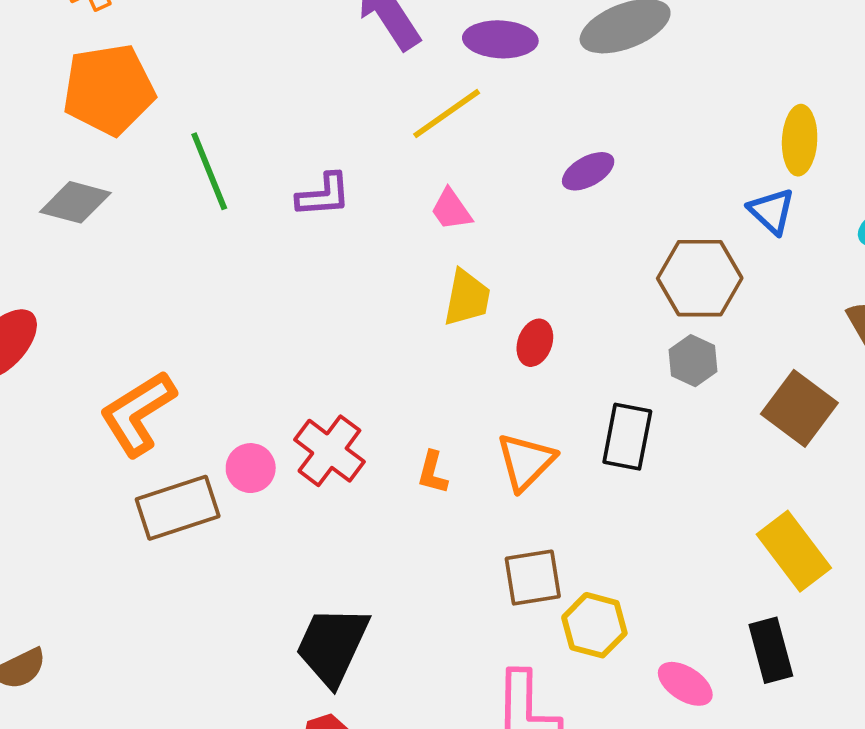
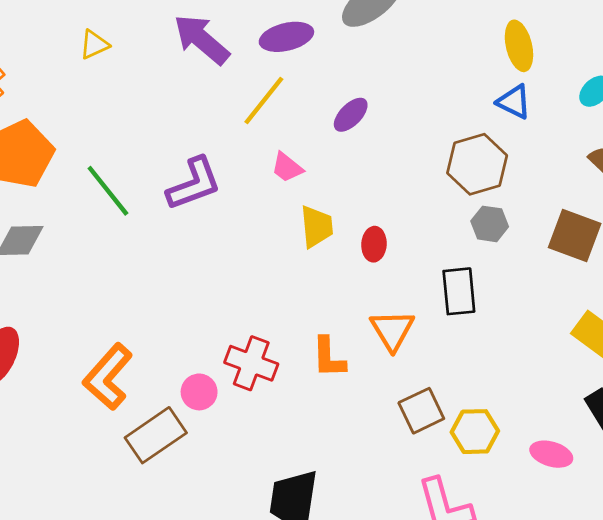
purple ellipse: (588, 171) -> (351, 115), moved
purple L-shape: (324, 195) -> (194, 184), size x1.4
orange L-shape: (433, 473) -> (329, 357), size x1.4

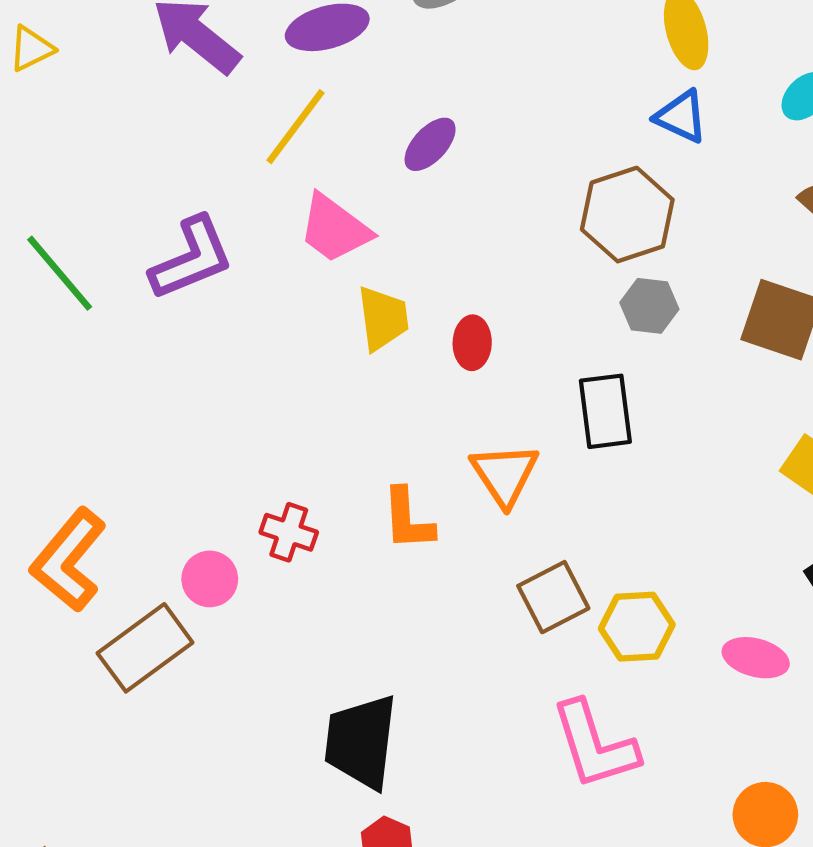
pink trapezoid: (287, 167) -> (335, 229), size x1.5
red cross: (251, 363) -> (289, 532), size x0.7

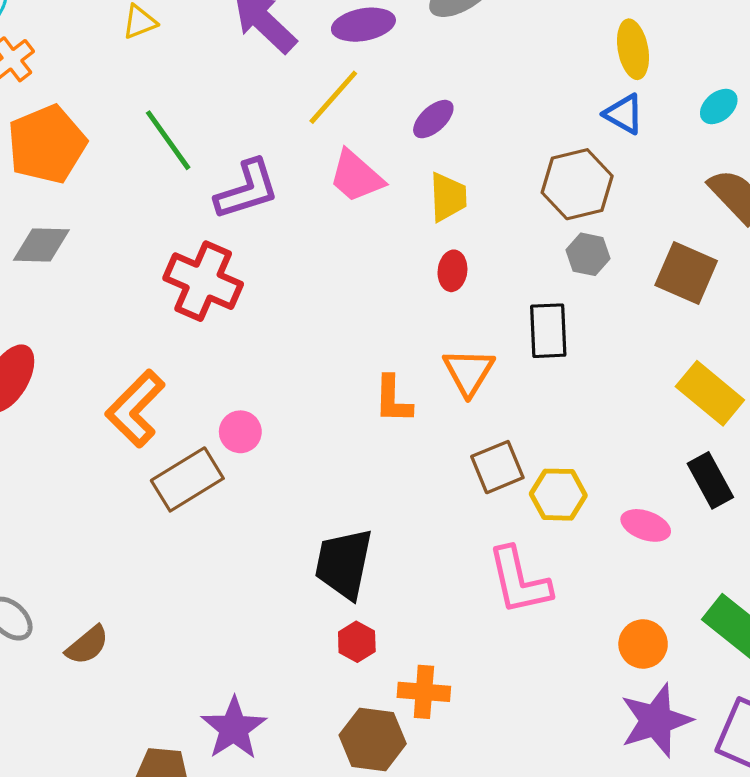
green line: (60, 273) -> (168, 140), moved
yellow trapezoid: (383, 318) -> (448, 197), moved
red cross: (289, 532) -> (203, 281), moved, size x1.8

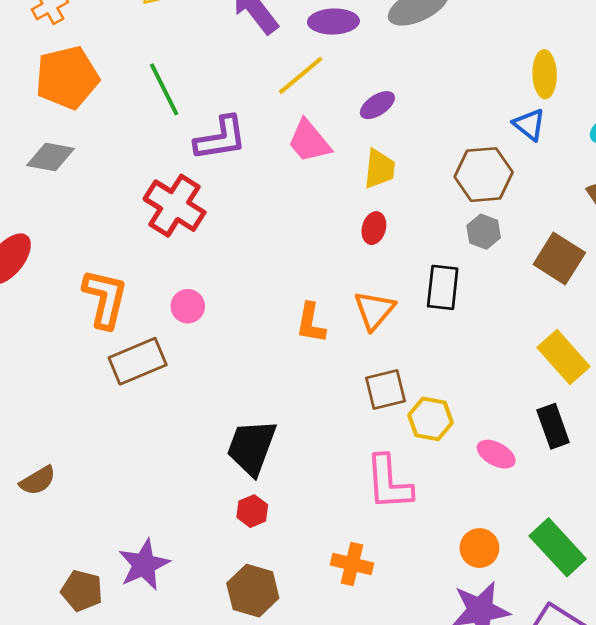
orange L-shape: (135, 409) -> (105, 299), turned 140
pink circle: (240, 432) -> (188, 306), moved
orange cross: (424, 692) -> (352, 564), moved

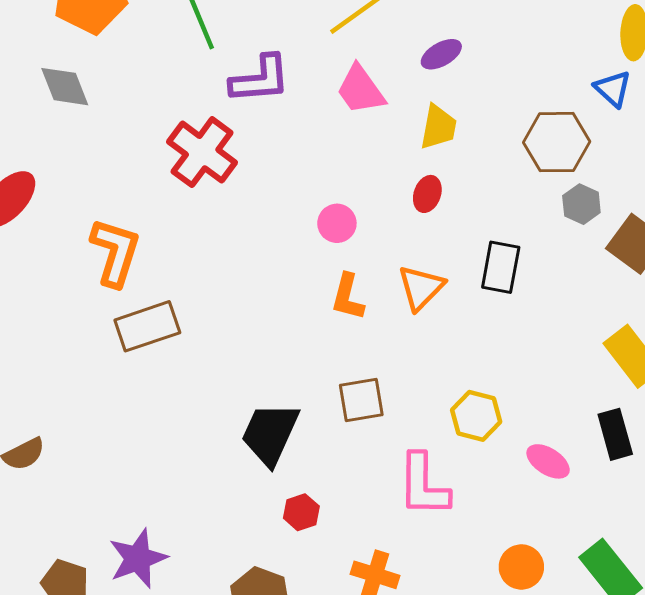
gray diamond: (50, 157) -> (65, 87), turned 54
gray hexagon: (484, 232) -> (581, 204), moved
pink circle: (188, 306) -> (337, 223), moved
brown square: (385, 390) -> (361, 400), moved
red hexagon: (252, 511) -> (301, 512), moved

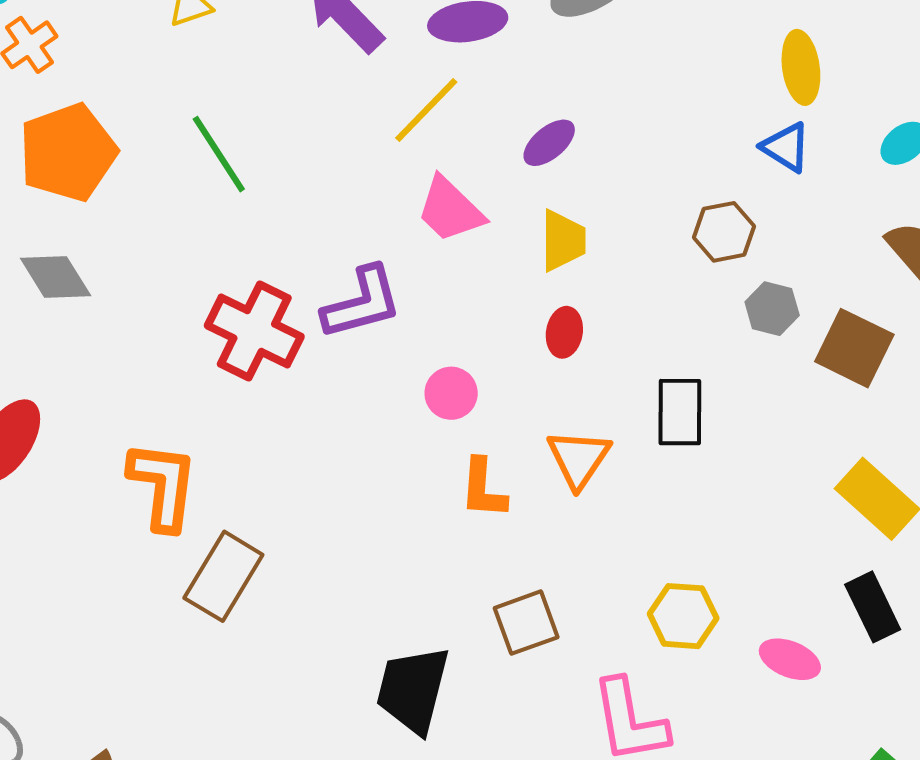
purple L-shape: (260, 79) -> (362, 303), moved
brown hexagon: (557, 142) -> (724, 232), size x0.7
brown rectangle: (147, 326) -> (223, 576), turned -30

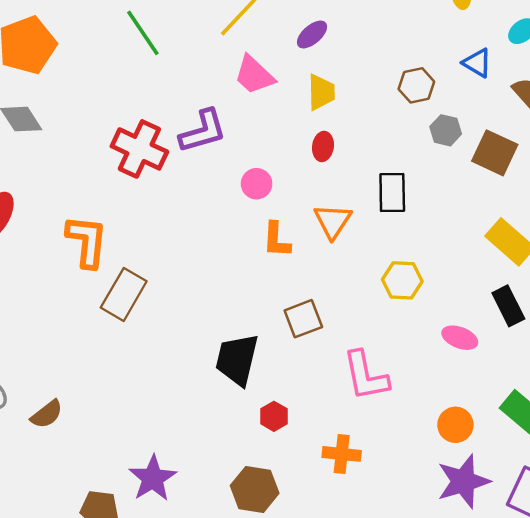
blue triangle: (786, 147) -> (477, 63), moved
green line: (219, 154) -> (143, 33), moved
yellow hexagon: (683, 616) -> (402, 280), moved

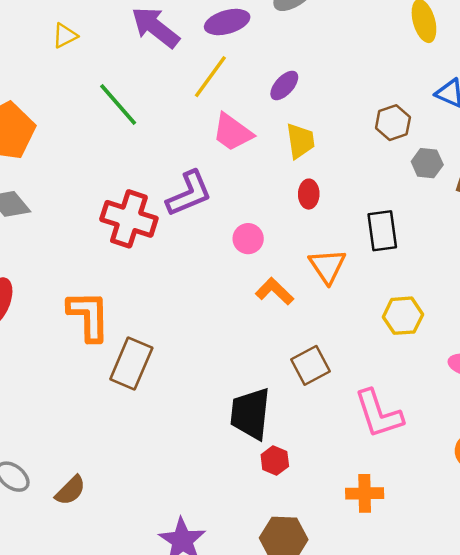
orange L-shape: (277, 240) -> (275, 291), turned 138
red hexagon: (274, 416) -> (275, 460), moved

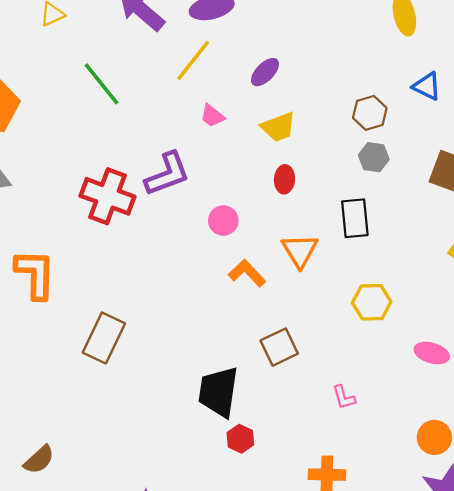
pink trapezoid: (232, 132) -> (212, 116), size x0.6
yellow trapezoid: (300, 141) -> (278, 127), turned 75
gray hexagon: (427, 163) -> (374, 157), moved
orange L-shape: (89, 316) -> (35, 274), moved
pink L-shape: (379, 414) -> (344, 397), size x0.5

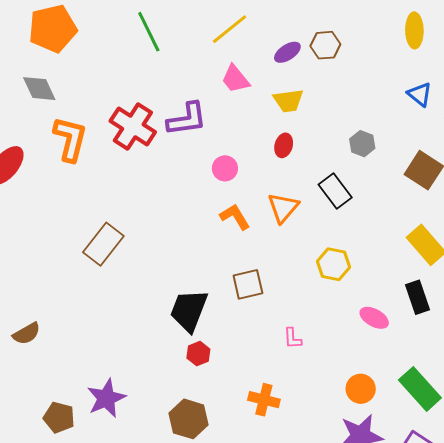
brown hexagon: (370, 113) -> (325, 45), moved
pink trapezoid: (212, 116) -> (235, 79), size x1.4
black rectangle: (355, 218) -> (335, 191), turned -44
orange L-shape: (35, 274) -> (70, 139), moved

